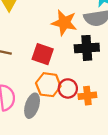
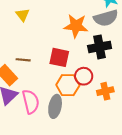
red circle: (68, 88) -> (84, 76), moved

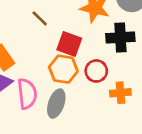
brown line: (23, 60) -> (40, 18), moved, turned 32
orange hexagon: (68, 85) -> (63, 69), moved

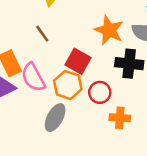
brown line: (40, 18) -> (42, 34), moved
pink semicircle: (27, 94) -> (33, 77), moved, turned 148

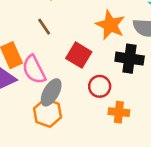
orange hexagon: (68, 85) -> (48, 113), moved
gray ellipse: (55, 118) -> (51, 92), moved

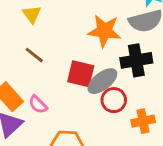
pink semicircle: (34, 70) -> (38, 104), size x0.6
gray ellipse: (51, 92) -> (102, 81), moved, turned 40

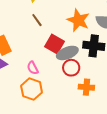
brown line: (34, 55) -> (37, 20), moved
pink semicircle: (38, 104) -> (33, 68), moved

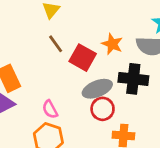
orange star: (78, 20) -> (112, 44), size x0.7
red square: (55, 44) -> (83, 58), moved

